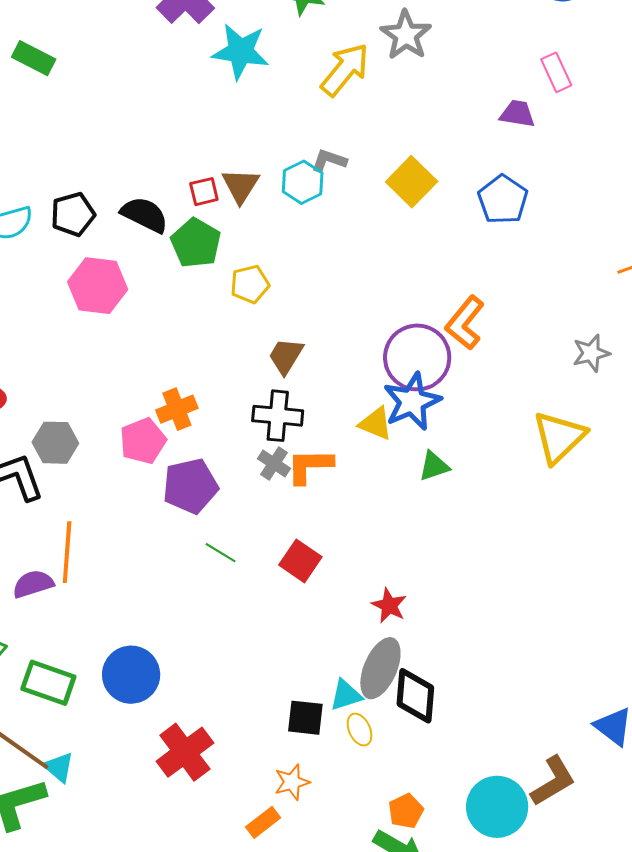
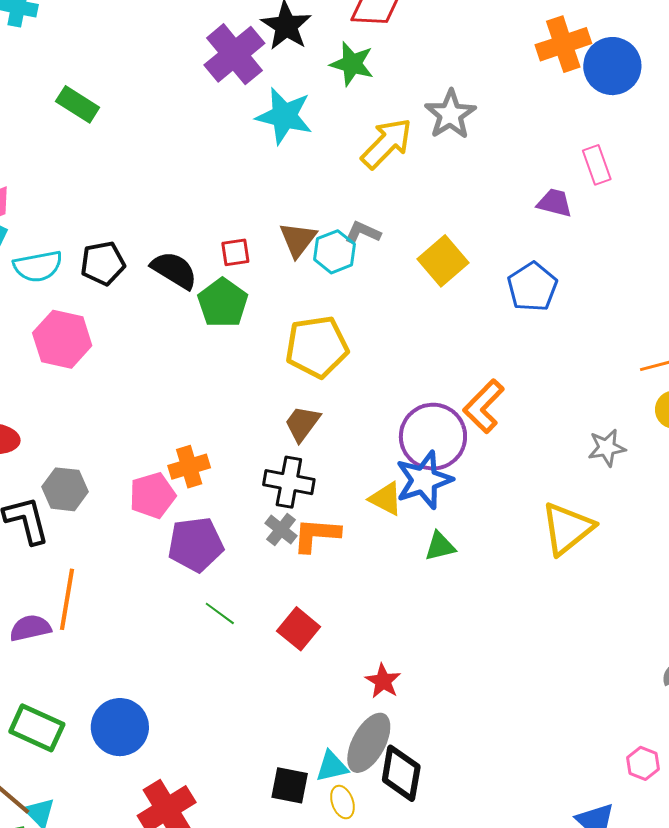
brown triangle: (241, 186) -> (298, 239), moved
yellow pentagon: (250, 284) -> (317, 347), moved, size x1.6
pink hexagon: (98, 286) -> (62, 339), moved

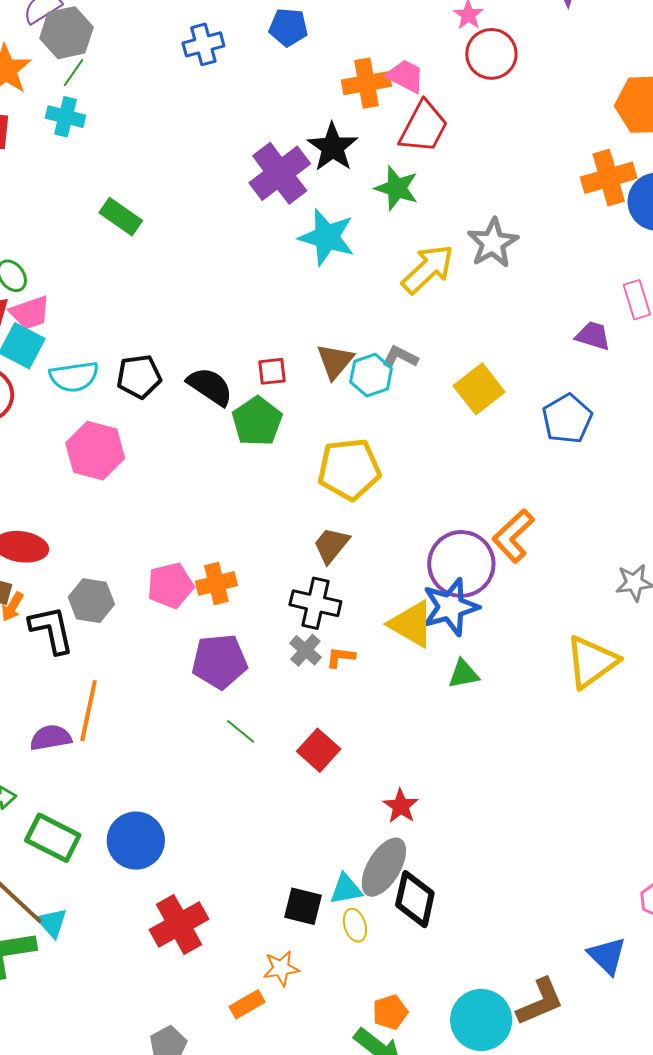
pink pentagon: (152, 495) -> (170, 585), moved
yellow triangle: (386, 499) -> (411, 624), size x1.4
orange L-shape: (316, 535) -> (340, 657), size x0.6

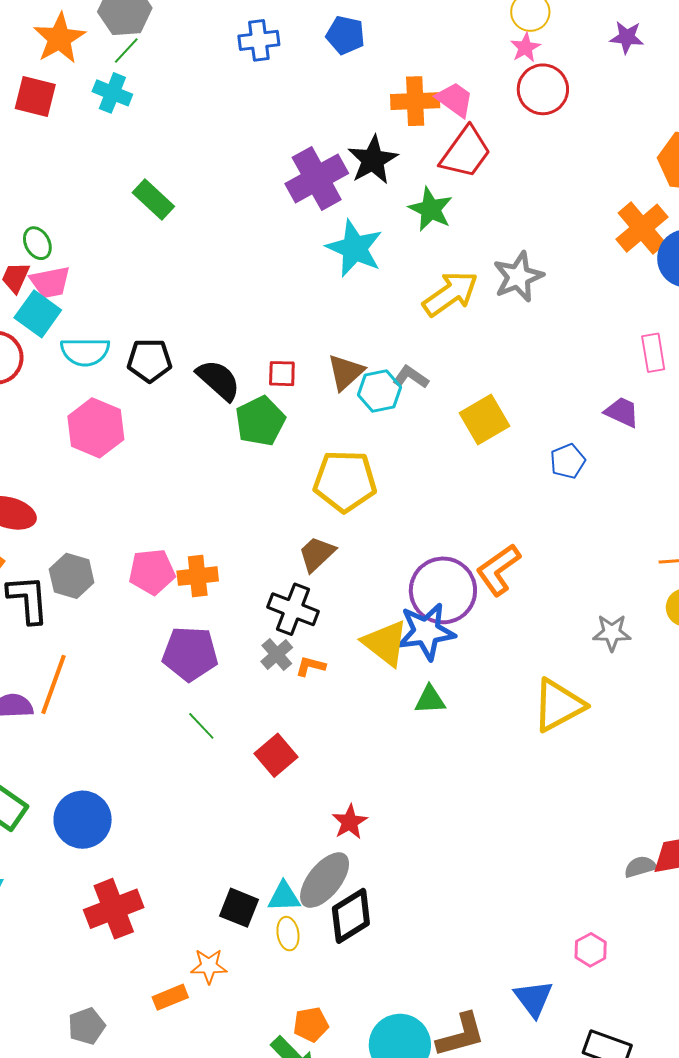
orange cross: (609, 178) -> (642, 228), turned -32
purple trapezoid: (593, 336) -> (622, 412), moved
blue pentagon: (567, 419) -> (568, 461), size x0.7
black diamond: (415, 899) -> (351, 916), turned 38

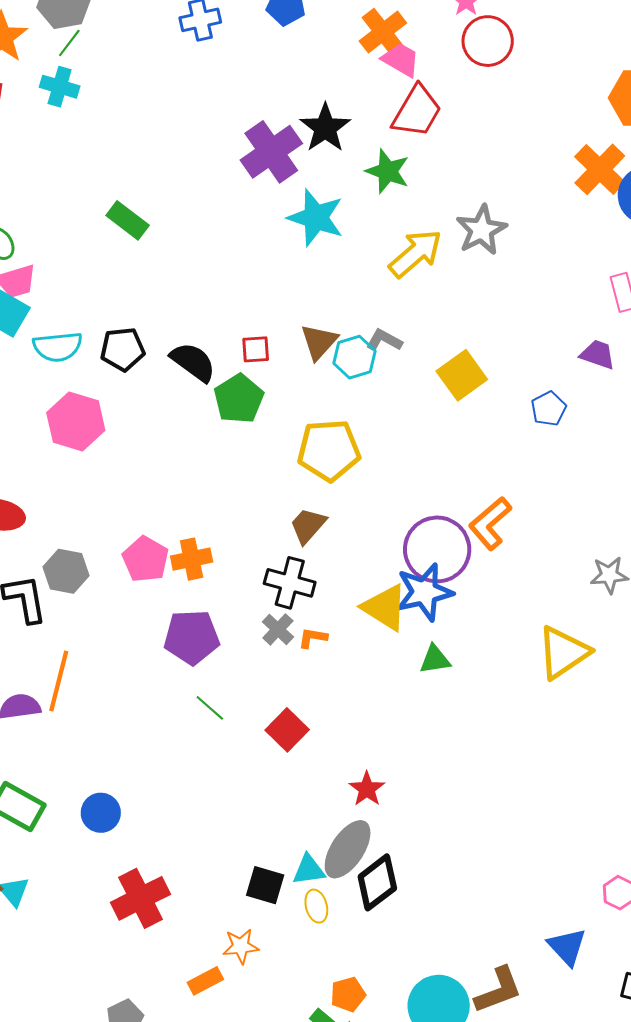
orange cross: (415, 101) -> (383, 32), moved, turned -30
green rectangle: (153, 200) -> (128, 220), moved
pink pentagon: (152, 572) -> (146, 559), turned -30
blue circle: (83, 820) -> (101, 813), size x0.7

